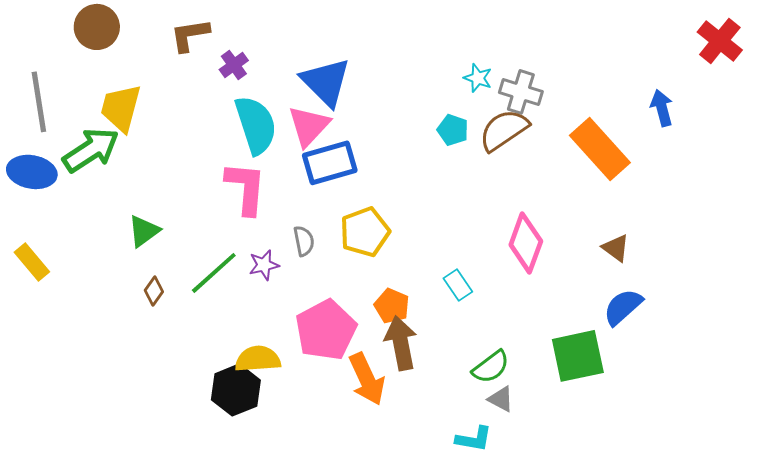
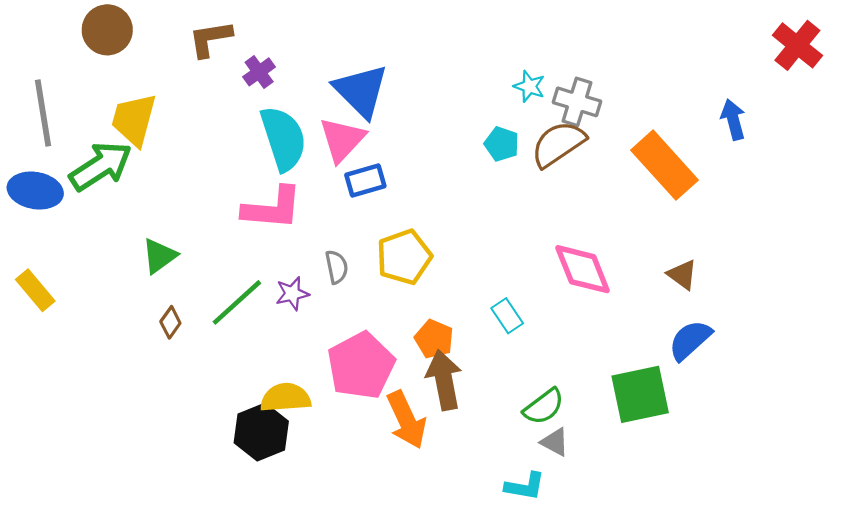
blue rectangle: (330, 163) -> (365, 181), size x0.7
pink L-shape: (246, 188) -> (272, 208), turned 90
pink diamond: (526, 243) -> (583, 269), turned -42

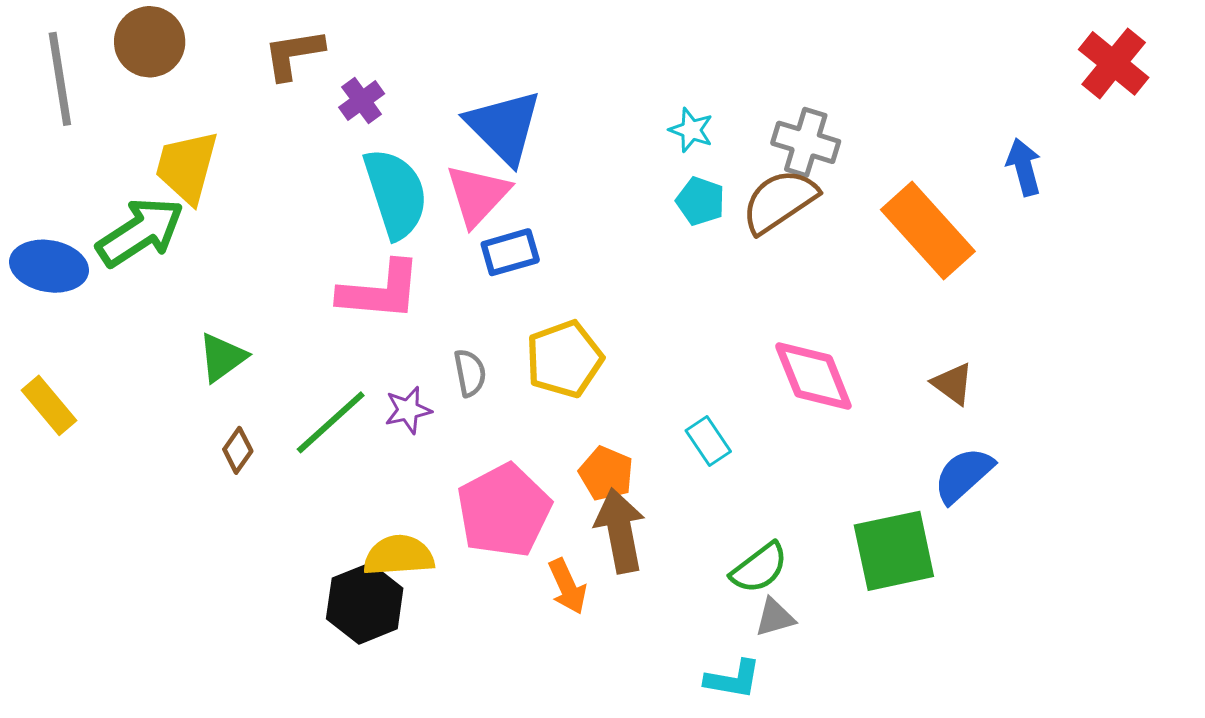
cyan star: (529, 86) -> (691, 130), moved
gray line: (43, 113) -> (60, 79), moved
orange arrow: (406, 420) -> (567, 586), size x0.7
gray triangle: (555, 442) -> (775, 617), turned -44

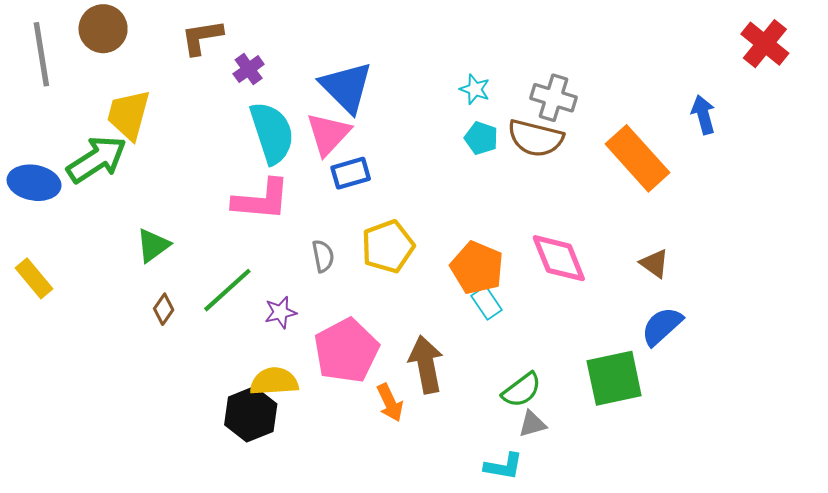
brown semicircle: (779, 201) -> (535, 138), turned -132
purple star: (408, 410) -> (280, 312), moved
orange pentagon: (606, 473) -> (477, 268), moved, size x1.4

